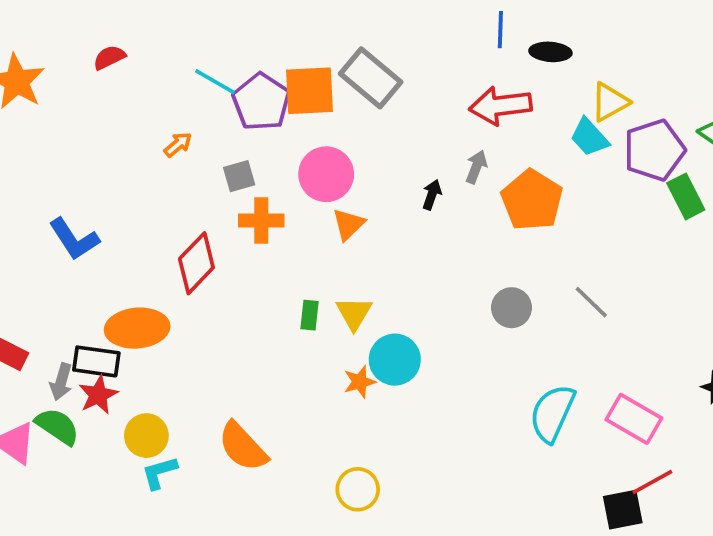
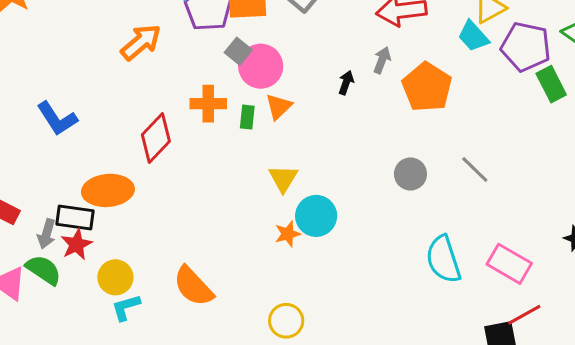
orange arrow: (178, 145) -> (141, 42), size x1.8
purple pentagon: (654, 150) -> (526, 47), turned 30
gray square: (239, 176) -> (238, 51), moved, turned -35
green rectangle: (309, 315) -> (247, 117), moved
cyan semicircle: (552, 413) -> (443, 259), turned -42

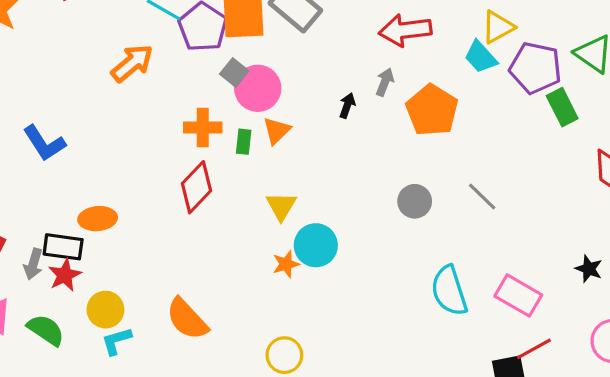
red diamond: (156, 138) -> (197, 187), moved
orange ellipse: (108, 190) -> (98, 219), size x0.7
green semicircle: (44, 270) -> (46, 330), moved

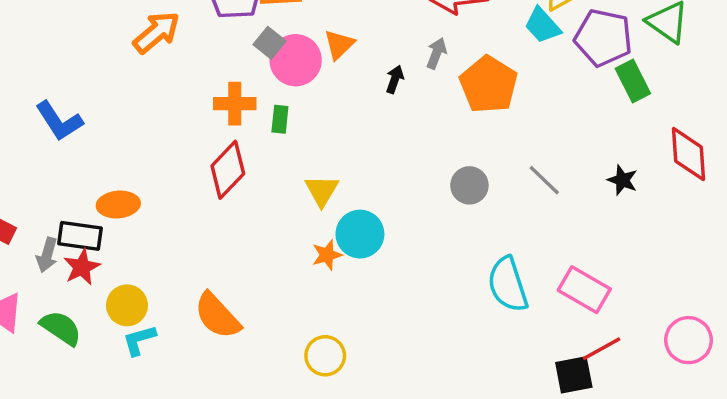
orange triangle: (277, 131) -> (339, 45), moved
black star: (589, 269) -> (622, 180), moved

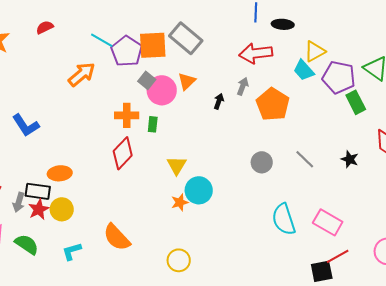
yellow circle: (127, 305) -> (62, 209), moved

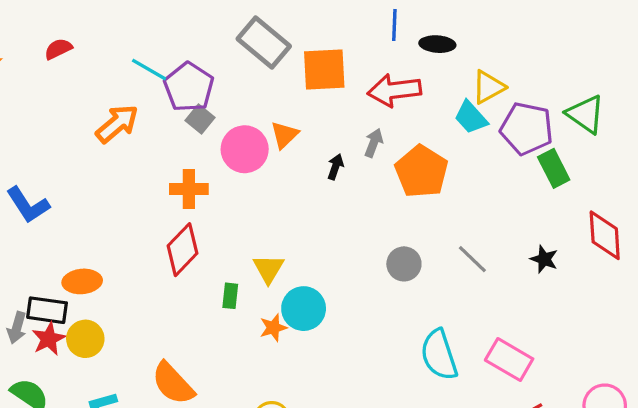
gray rectangle: (186, 38) -> (264, 42), moved
orange square: (153, 45) -> (324, 70), moved
gray square: (147, 80) -> (200, 119), moved
green rectangle: (153, 124) -> (230, 296), moved

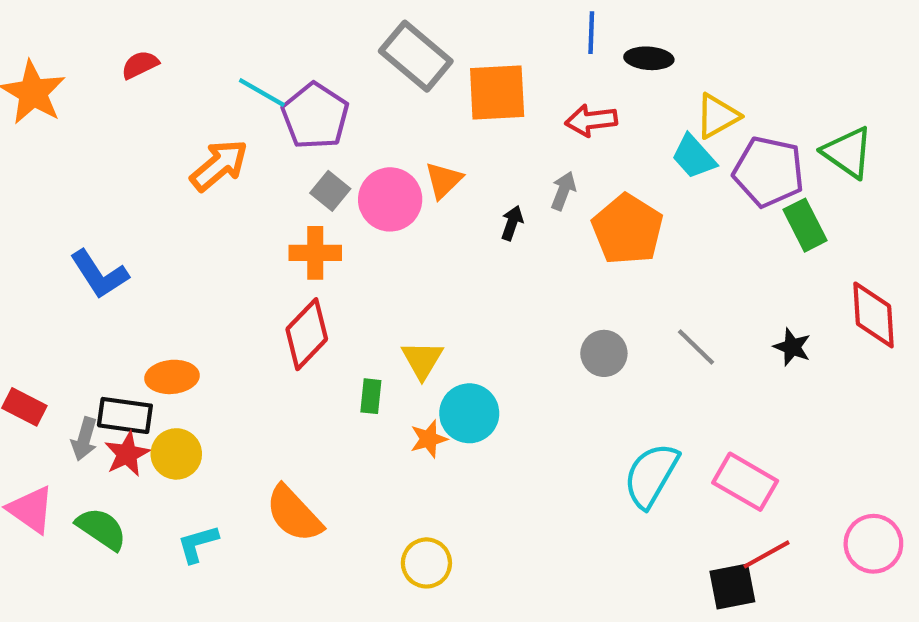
red arrow: (394, 90) -> (591, 120), size x0.7
gray square: (200, 119) -> (330, 191), moved
cyan semicircle: (439, 355) -> (651, 475), turned 48

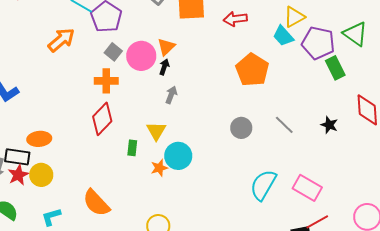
gray arrow: (563, 191) -> (171, 95), moved
black arrow: (512, 223) -> (164, 67), moved

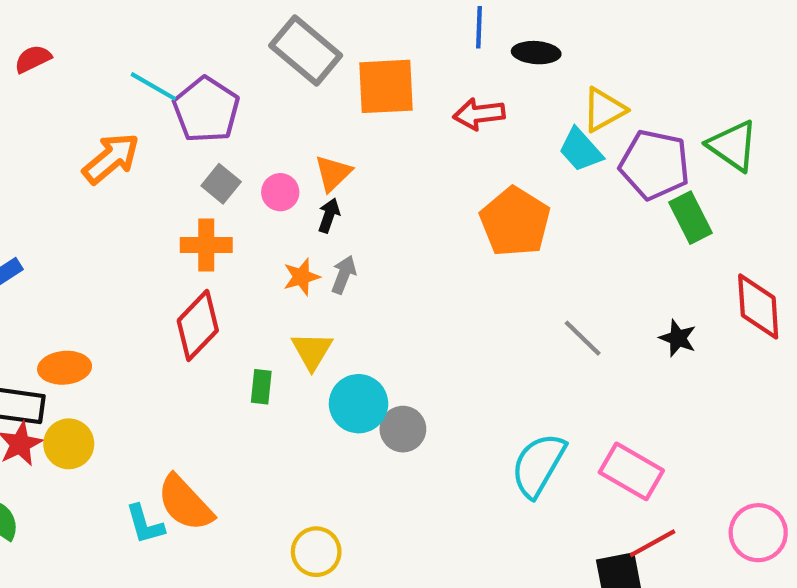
pink circle: (141, 56) -> (280, 192), size x0.6
gray circle: (241, 128) -> (403, 429), moved
orange star: (159, 168) -> (301, 277), moved
cyan L-shape: (51, 217) -> (145, 524), moved, turned -90

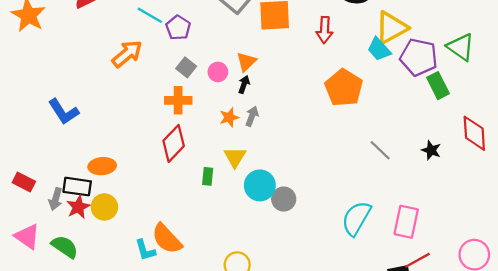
purple pentagon: (206, 110) -> (178, 28), size x0.7
yellow triangle: (604, 110) -> (391, 28), size x1.4
red arrow: (479, 114) -> (325, 30), turned -80
pink rectangle: (631, 471) -> (406, 222), turned 72

